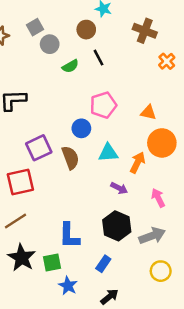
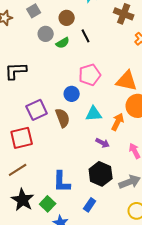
brown circle: (86, 30) -> (67, 18), moved
gray circle: (50, 44) -> (46, 34), moved
orange triangle: (148, 112) -> (127, 81), size x1.6
green square: (52, 263) -> (48, 204), turned -35

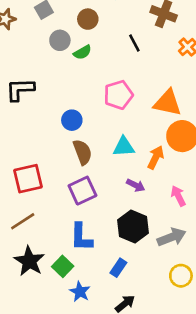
black line: (86, 36) -> (134, 43), moved
blue circle: (72, 94) -> (72, 120), moved
purple square: (37, 110) -> (82, 191), moved

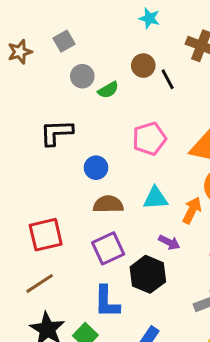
brown circle: (88, 19) -> (143, 66), moved
black L-shape: (20, 90) -> (56, 133), moved
brown semicircle: (82, 152) -> (108, 204), turned -70
black hexagon: (133, 227) -> (148, 274), moved

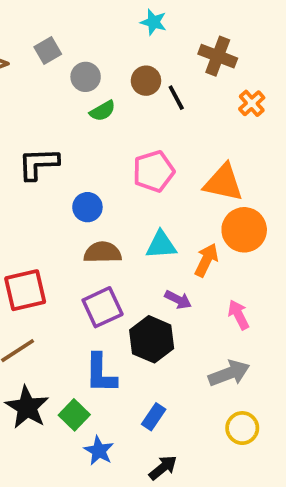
gray circle: (82, 76) -> (86, 77), moved

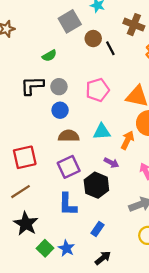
gray square: (48, 50) -> (70, 21), moved, size x1.5
gray circle: (86, 77) -> (59, 87), moved
green semicircle: (103, 111) -> (49, 56), moved
green square: (74, 415) -> (45, 248), moved

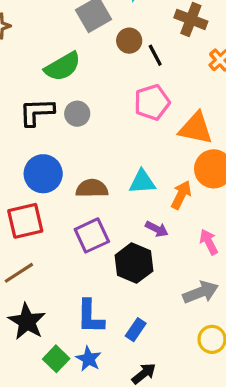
green semicircle: (49, 56) -> (63, 67), size x1.6
pink pentagon: (97, 90) -> (152, 102), moved
blue circle: (60, 110) -> (43, 174), moved, size x1.5
blue L-shape: (68, 204) -> (90, 317), moved

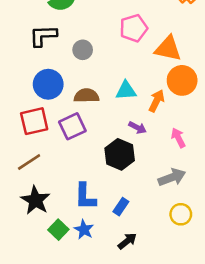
gray circle: (77, 114) -> (83, 50), moved
purple square: (92, 235) -> (72, 126), moved

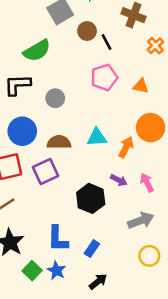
orange triangle: (168, 49) -> (141, 86), moved, size x0.6
purple arrow: (137, 128) -> (119, 180), moved

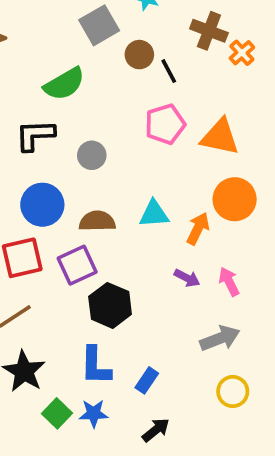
orange cross: (155, 46) -> (242, 53), moved
orange triangle: (141, 86) -> (220, 137), size x1.6
black hexagon: (91, 198) -> (110, 305), moved
blue star: (56, 271) -> (94, 413), turned -30

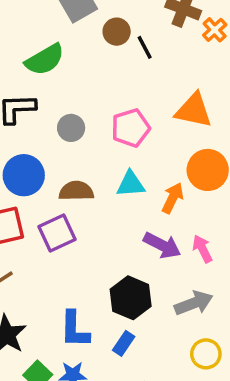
pink pentagon: (165, 124) -> (131, 128), moved
purple arrow: (187, 278) -> (162, 245), size x1.5
black hexagon: (110, 305) -> (131, 298), moved

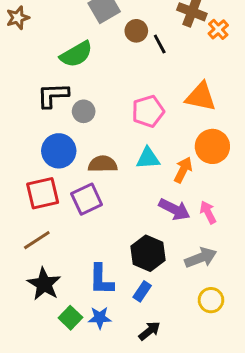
gray circle: (71, 128) -> (84, 111), moved

